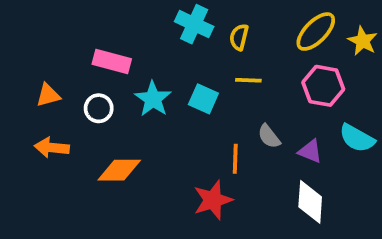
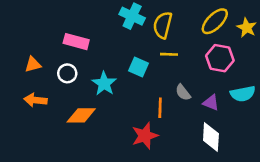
yellow semicircle: (239, 37) -> (163, 25), size x1.5
cyan star: (153, 99) -> (104, 84), moved
cyan semicircle: (357, 138) -> (243, 94), turned -40

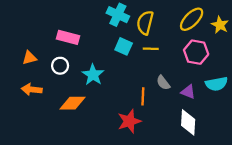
cyan square: (138, 67) -> (124, 46), moved

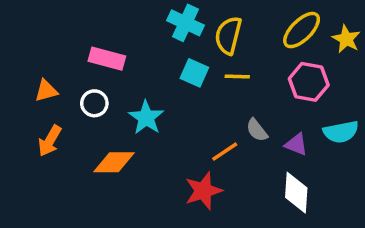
orange arrow: (32, 90) -> (50, 141), turned -66
orange line: (143, 96) -> (225, 152), turned 54

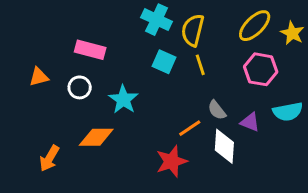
yellow line: (237, 76) -> (200, 65), turned 70
orange arrow: (50, 141) -> (49, 158), moved
white diamond: (296, 193) -> (224, 146), moved

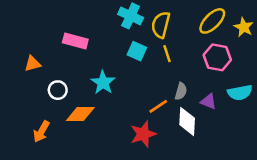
white circle: (80, 87) -> (58, 90), moved
gray semicircle: (217, 110) -> (181, 91), turned -126

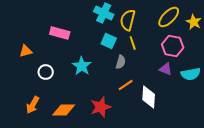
gray semicircle: (181, 91) -> (121, 62), moved
purple triangle: (208, 101) -> (166, 69), moved
orange diamond: (80, 114) -> (64, 110), moved
red star: (143, 134) -> (101, 107), moved

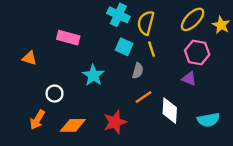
orange triangle: (26, 51) -> (29, 58), turned 32
white circle: (46, 72) -> (55, 94), moved
cyan semicircle: (191, 74) -> (209, 120), moved

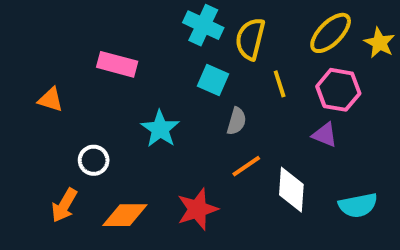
yellow line: (151, 49) -> (280, 84), moved

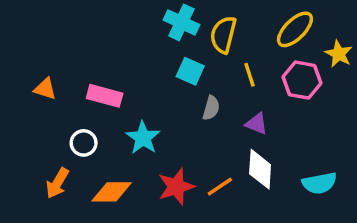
yellow star: (379, 43) -> (339, 54), moved
pink rectangle: (117, 64) -> (105, 96), moved
cyan star: (160, 129) -> (143, 138), moved
purple triangle: (325, 135) -> (257, 124), moved
orange line: (246, 166) -> (220, 187), moved

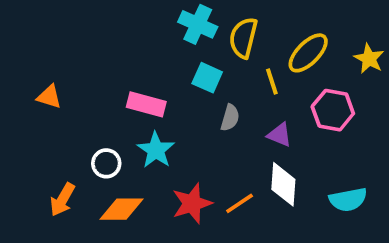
yellow ellipse: (295, 29) -> (308, 53), moved
pink hexagon: (302, 80) -> (333, 110), moved
pink rectangle: (105, 96) -> (146, 104), moved
white circle: (84, 143) -> (106, 163), moved

